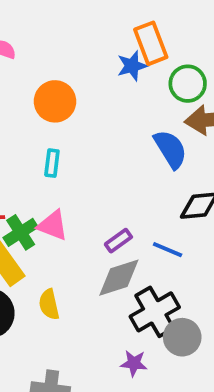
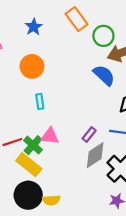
blue star: (132, 66) -> (34, 27), moved
yellow semicircle: (49, 304) -> (51, 200), moved, turned -66

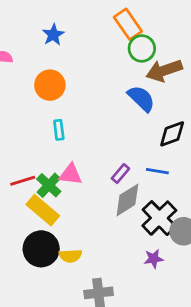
orange rectangle: (77, 19) -> (128, 24), moved

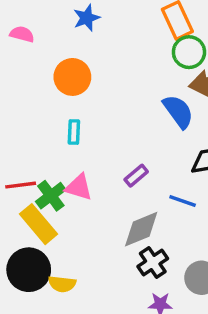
purple rectangle: (120, 174) -> (136, 176), moved
black cross: (159, 218) -> (153, 262), moved, size x0.7

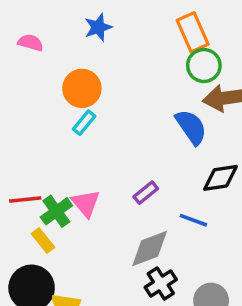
cyan rectangle: (74, 132) -> (84, 123), moved, turned 35
pink triangle: (79, 187) -> (86, 203), turned 32
yellow rectangle: (39, 224) -> (43, 241), size x0.6

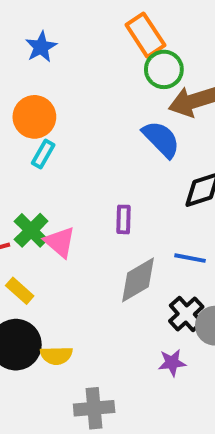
purple rectangle: (146, 193) -> (124, 219), turned -40
green cross: (56, 211) -> (31, 230), moved
blue line: (193, 220) -> (190, 258), moved
black cross: (161, 283) -> (186, 314), moved

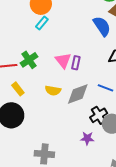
pink triangle: (60, 242) -> (63, 60), moved
yellow semicircle: (56, 355) -> (53, 91), moved

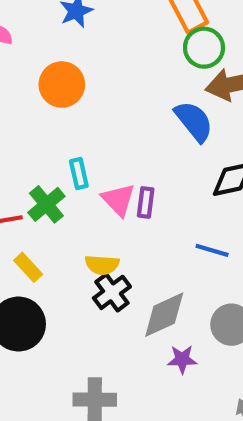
cyan rectangle: (42, 23) -> (79, 173), moved, turned -48
gray diamond: (78, 94) -> (164, 315), moved
black cross: (99, 115) -> (112, 292), moved

